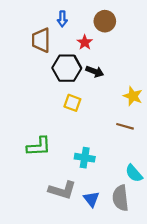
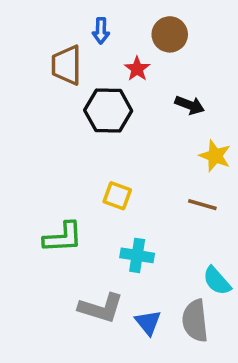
black arrow: (95, 72) -> (190, 105), moved
yellow square: (72, 103) -> (117, 196), moved

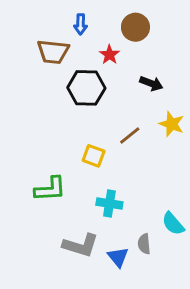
brown trapezoid: (66, 65) -> (53, 52), turned -84
brown line: (202, 205) -> (130, 136), moved, turned -55
gray semicircle: (195, 321) -> (144, 244), moved, size x0.6

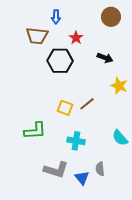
brown circle: (135, 27) -> (111, 17), moved
brown line: (130, 136) -> (87, 104), moved
cyan semicircle: (173, 224) -> (120, 138), moved

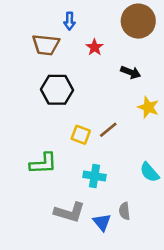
brown circle: (111, 17) -> (138, 21), size x1.4
black hexagon: (60, 61) -> (57, 90), moved

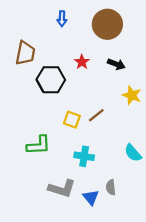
brown circle: (138, 21) -> (107, 24), moved
brown trapezoid: (46, 45) -> (25, 53), moved, turned -85
red star: (94, 47) -> (82, 62), moved

